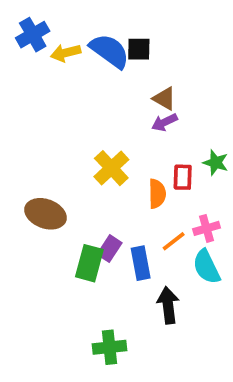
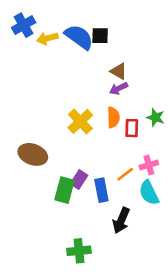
orange semicircle: (157, 194) -> (113, 117), moved
black arrow: (168, 305) -> (121, 220), turned -150

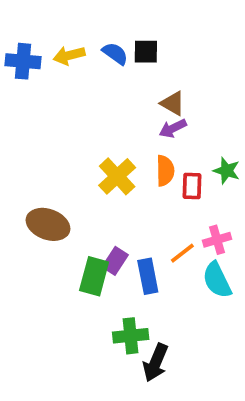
blue cross: (24, 25) -> (23, 61), moved, turned 35
blue semicircle: (79, 37) -> (115, 54), size x0.6
black arrow: (121, 220) -> (156, 363), moved
green cross: (79, 251) -> (131, 336), moved

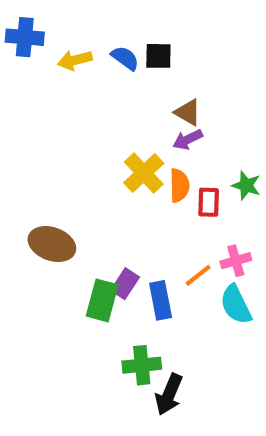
blue cross: (23, 61) -> (25, 37), moved
yellow cross: (117, 176) -> (144, 173), moved

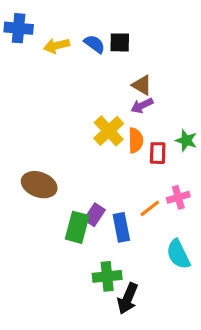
cyan semicircle: (236, 305) -> (178, 254), moved

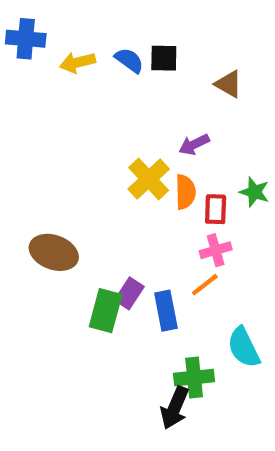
brown triangle: (142, 85) -> (229, 84), moved
pink cross: (178, 197) -> (216, 250), moved
green cross: (107, 276) -> (194, 378), moved

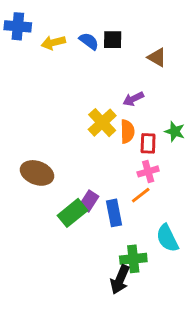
green rectangle: (106, 311) -> (73, 213), turned 36

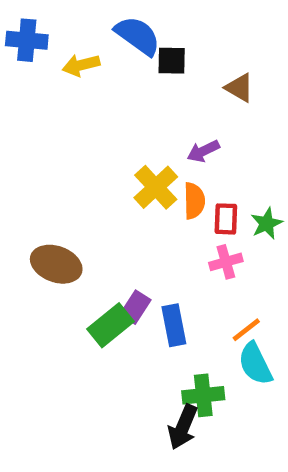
blue semicircle: (89, 41) -> (138, 36), moved, size x1.5
green star: (175, 131) -> (267, 223), moved, turned 30
orange line: (141, 195) -> (246, 330), moved

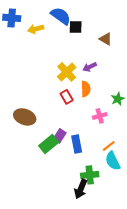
yellow cross: (156, 187) -> (67, 72), moved
red rectangle: (226, 219) -> (67, 97), moved, turned -32

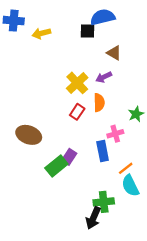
blue semicircle: (61, 16) -> (103, 17), moved, turned -50
brown triangle: (106, 39) -> (114, 53), moved
red rectangle: (67, 97) -> (77, 112), turned 64
blue rectangle: (77, 144) -> (103, 151), moved

